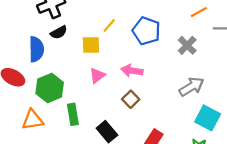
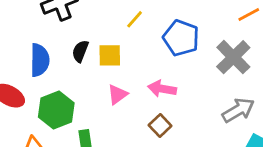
yellow line: (109, 26) -> (135, 19), moved
black semicircle: (59, 32) -> (80, 51), moved, turned 140
gray cross: (187, 45) -> (233, 57), size x1.4

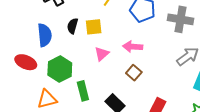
gray cross: (233, 57) -> (181, 19), turned -30

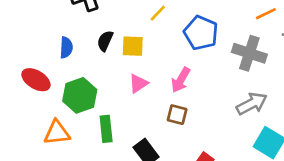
blue semicircle: (45, 35) -> (66, 47), size x0.7
pink arrow: (133, 47) -> (181, 80), turned -72
brown square: (134, 73) -> (177, 115), turned -35

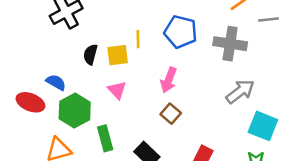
yellow line: (158, 13) -> (138, 39), moved, turned -36
blue semicircle: (66, 47) -> (56, 82), moved, turned -54
pink triangle: (138, 83) -> (117, 90), moved, turned -30
brown square: (177, 115) -> (171, 114), turned 36

